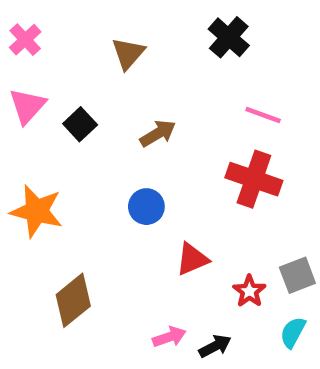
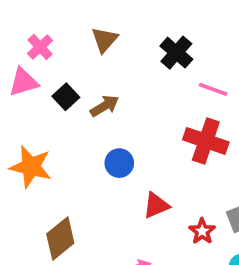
black cross: (229, 37) -> (176, 53), moved
pink cross: (25, 40) -> (40, 47), moved
pink triangle: (27, 106) -> (23, 82), turned 32
brown arrow: (158, 133) -> (105, 106), moved

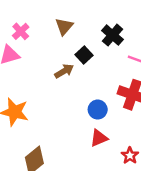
black square: (66, 97) -> (84, 55), moved
blue circle: (119, 163) -> (98, 110), moved

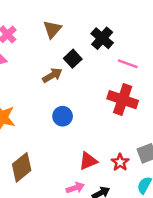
blue circle: (98, 110) -> (63, 116), moved
red triangle: (99, 138) -> (88, 161), moved

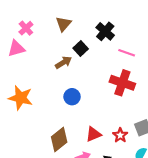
brown diamond: (22, 167) -> (59, 140), moved

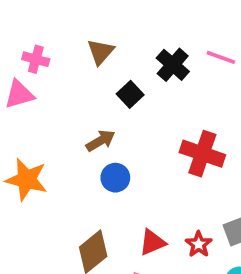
pink cross: (26, 28) -> (36, 59), turned -32
pink line: (127, 53) -> (221, 57), moved
brown arrow: (63, 62) -> (101, 141), moved

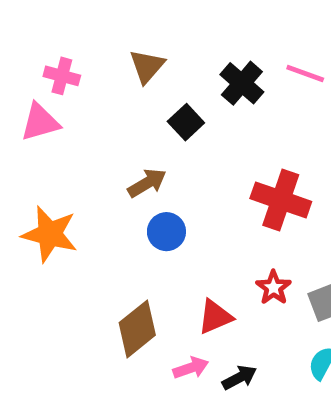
red star: (199, 244) -> (274, 288), moved

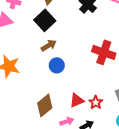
black square: (186, 122) -> (45, 20), moved, size x1.5
red star: (274, 288) -> (96, 102), moved

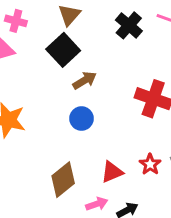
brown arrow: (49, 45) -> (85, 80), moved
red star: (96, 102) -> (150, 164), moved

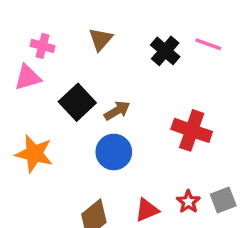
black square: (63, 50) -> (77, 102), moved
blue circle: (81, 119) -> (114, 152), size x1.4

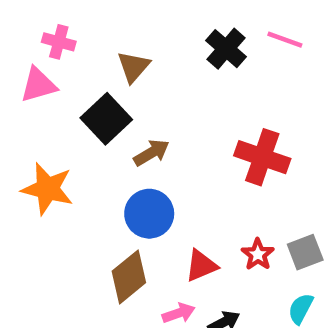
brown triangle: (101, 39) -> (133, 67), moved
brown arrow: (117, 111) -> (151, 153), moved
blue circle: (114, 152) -> (149, 214), moved

